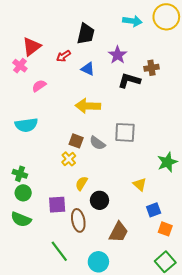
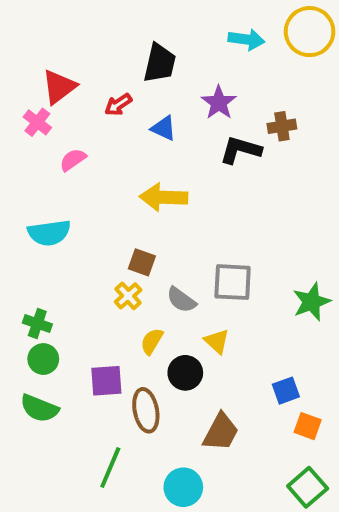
gray square: (125, 132) -> (233, 282), moved
gray semicircle: (97, 143) -> (181, 300), moved
yellow triangle: (140, 184) -> (217, 341), moved
green line: (59, 251) -> (110, 468), turned 60

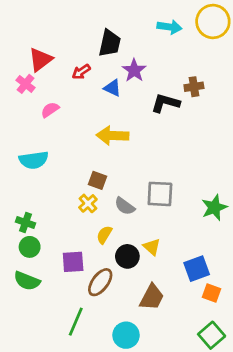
purple star: (219, 103) -> (134, 70), moved
yellow triangle: (217, 341) -> (152, 247), moved
blue square: (286, 391) -> (197, 269), size x1.4
brown ellipse: (146, 410) -> (100, 282), turned 48

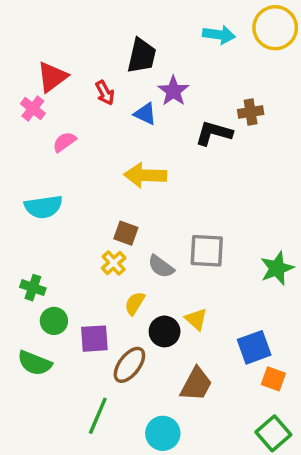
red arrow: (81, 72) -> (105, 93), turned -84
green circle: (30, 247) -> (54, 321), moved

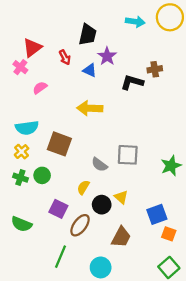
brown square: (126, 233) -> (59, 144), moved, size x1.6
yellow cross: (114, 263) -> (22, 152), moved
green circle: (54, 321) -> (42, 175), moved
purple square: (94, 339) -> (58, 209), turned 30

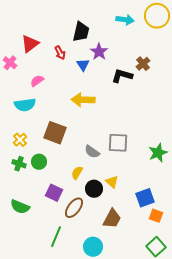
pink cross: (20, 67) -> (10, 63), moved
brown cross: (155, 69) -> (143, 64), turned -32
blue triangle: (90, 70) -> (83, 65), turned 32
cyan semicircle: (27, 128) -> (25, 105), moved

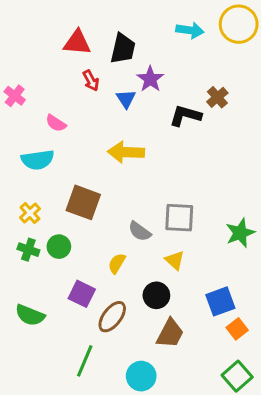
red triangle: (30, 44) -> (77, 42), moved, turned 42
pink semicircle: (37, 81) -> (56, 123), turned -112
yellow triangle: (112, 182) -> (175, 260), moved
black circle: (94, 189) -> (156, 295), moved
orange square: (156, 216) -> (237, 329), turned 32

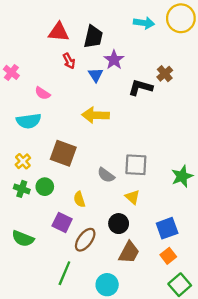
yellow semicircle: (117, 263) -> (79, 199), moved, turned -49
orange square: (237, 329) -> (168, 256), moved

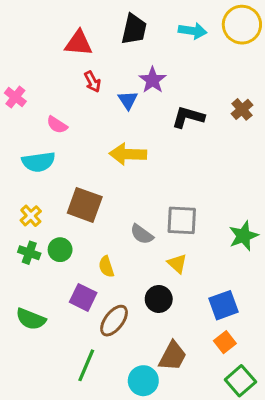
black trapezoid: (93, 37) -> (134, 29), moved
brown cross: (165, 74) -> (242, 109), moved
brown trapezoid: (129, 252) -> (173, 356), moved

